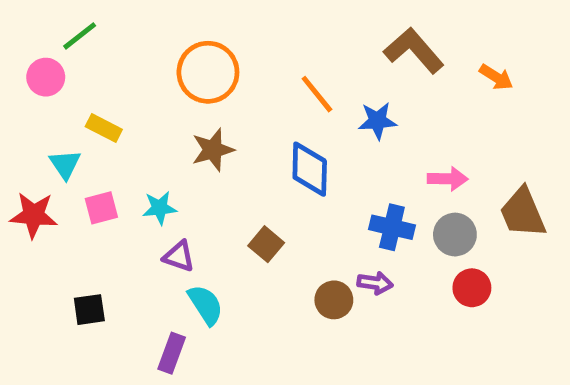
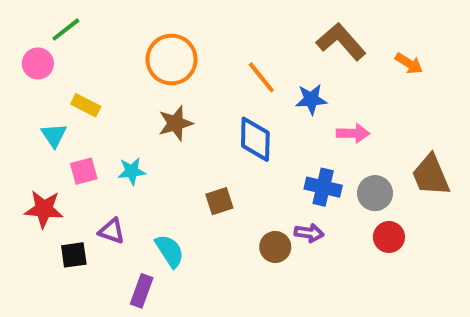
pink arrow: (448, 179) -> (353, 133), moved
red star: (34, 215) -> (44, 209), moved
brown square: (266, 244) -> (219, 201), turned 32
purple triangle: (179, 256) -> (112, 231), moved

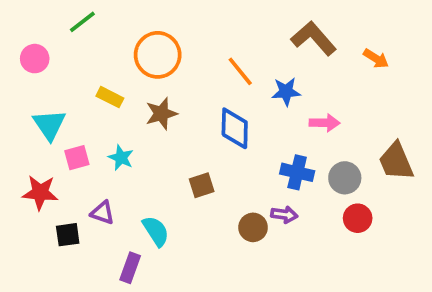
green line: (66, 30) -> (82, 22), moved
yellow rectangle: (86, 105) -> (110, 97), moved
cyan triangle: (54, 135) -> (49, 125), size x1.4
cyan star: (132, 171) -> (121, 158), turned 30

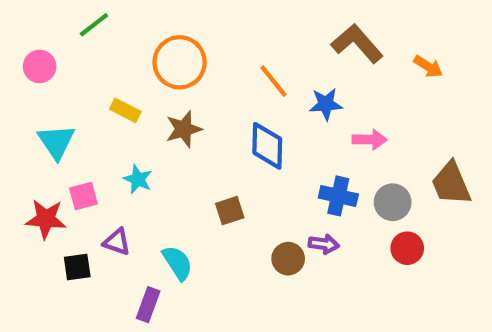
pink square: (77, 158) -> (83, 196), moved

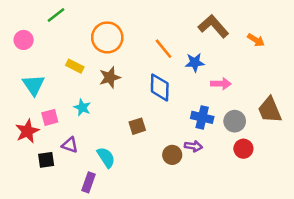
red star: (46, 219) -> (27, 131), turned -30

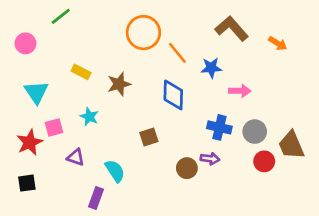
orange circle: (107, 37) -> (143, 33), moved
brown trapezoid: (270, 110) -> (291, 145), moved
black square: (46, 160) -> (27, 183), moved

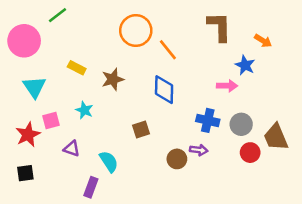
brown L-shape: (232, 28) -> (219, 27), turned 40
pink circle: (25, 43) -> (24, 41), size x1.6
blue star: (211, 68) -> (245, 65), moved, turned 30

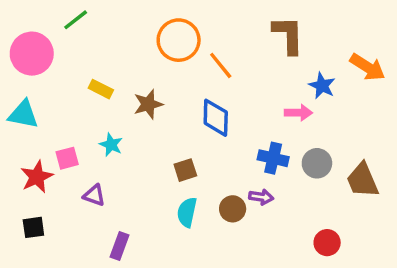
orange arrow: (263, 41) -> (368, 67), moved, size x1.5
cyan triangle: (34, 87) -> (23, 114), moved, turned -45
red circle: (250, 153) -> (327, 243), moved
cyan semicircle: (109, 162) -> (187, 212), moved, turned -135

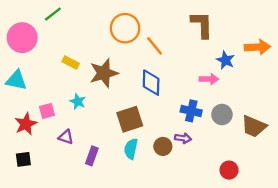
orange arrow: (368, 67) -> (257, 47), turned -35
brown star: (148, 104) -> (104, 73), size x1.4
brown square: (185, 170) -> (130, 119), size x1.6
brown trapezoid: (363, 180) -> (254, 126), turned -44
purple rectangle: (119, 246) -> (92, 156), moved

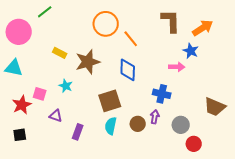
orange arrow: (257, 47) -> (203, 28), moved, turned -30
pink square: (47, 111) -> (40, 94), turned 32
gray circle: (222, 115) -> (181, 125), moved
purple arrow: (183, 138) -> (155, 117), turned -88

